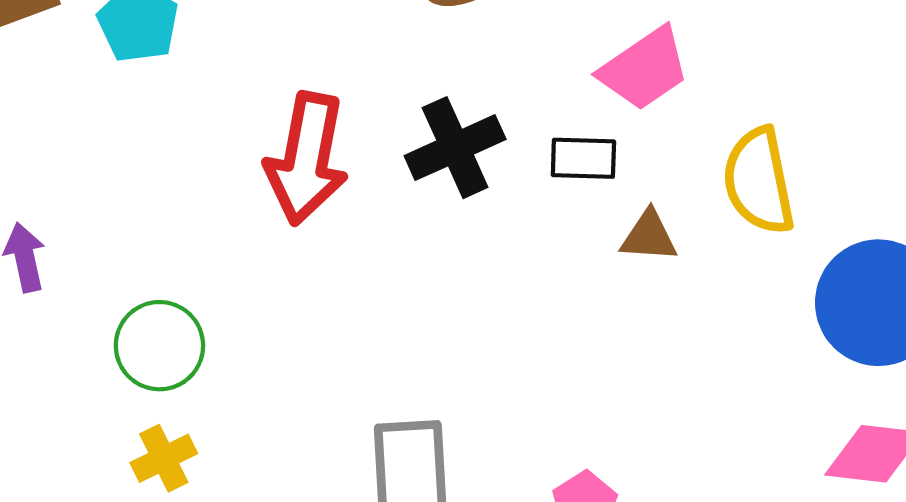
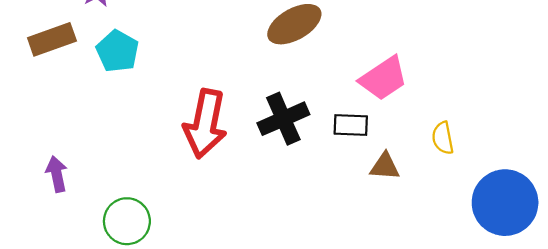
yellow semicircle: (759, 181) -> (443, 138), size x0.6

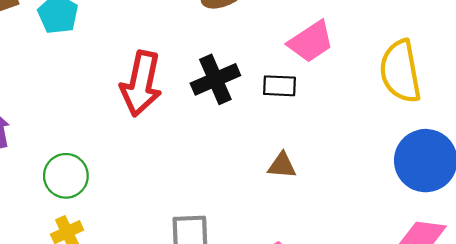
yellow semicircle: (443, 138) -> (400, 71), moved, size x2.0
brown triangle: (385, 166) -> (282, 165), moved

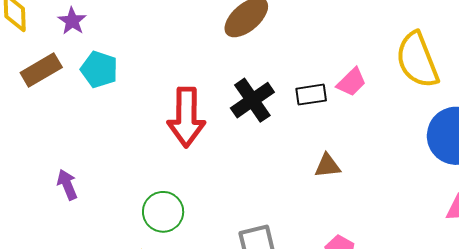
pink trapezoid: (311, 42) -> (351, 82), moved, size x0.7
green circle: (66, 176) -> (163, 212), moved

